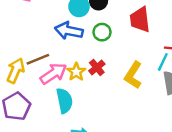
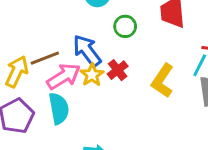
blue arrow: (69, 31) -> (87, 51), moved, turned 40
cyan semicircle: (64, 101) -> (59, 108), moved

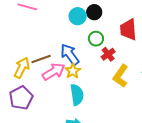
red cross: (118, 70) -> (108, 54), moved
cyan semicircle: (59, 108) -> (77, 95), moved

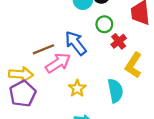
yellow arrow: (22, 68) -> (21, 74), moved, turned 70
yellow star: (73, 71) -> (77, 88), moved
cyan semicircle: (77, 95) -> (115, 91), moved

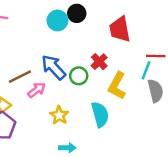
green circle: (104, 24) -> (79, 76), moved
pink arrow: (58, 63) -> (37, 90), size x0.7

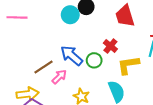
yellow L-shape: (117, 86) -> (128, 65), turned 60

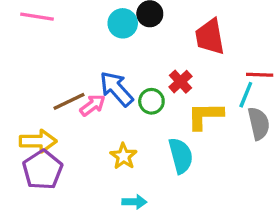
pink arrow: (59, 77) -> (93, 105), moved

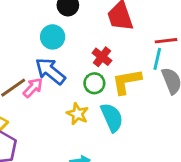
cyan circle: (123, 23) -> (53, 37), moved
green circle: (151, 101) -> (94, 83), moved
yellow star: (124, 156) -> (78, 114), moved

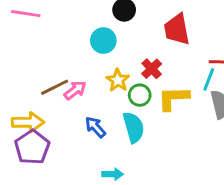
blue arrow: (50, 71) -> (95, 127), moved, size x0.7
yellow star: (78, 114) -> (118, 80), moved
cyan semicircle: (112, 117) -> (134, 127), moved

